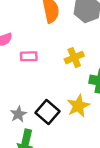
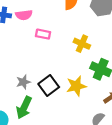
yellow cross: (74, 58) -> (82, 44), turned 35

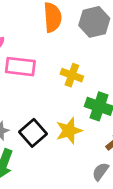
pink rectangle: (43, 34) -> (20, 67), size x1.5

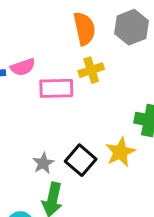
yellow cross: (72, 75) -> (91, 70), moved, turned -30

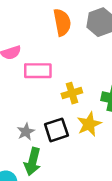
yellow cross: (91, 70) -> (72, 93), moved
black square: (81, 160) -> (56, 130), turned 30

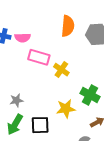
yellow cross: (72, 93) -> (61, 70), moved, turned 35
black square: (56, 130) -> (40, 125), moved

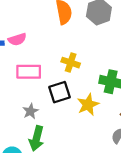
pink rectangle: (39, 57) -> (29, 72), moved
black square: (40, 125) -> (59, 92), moved

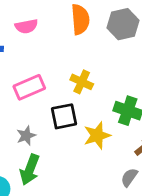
pink semicircle: (17, 39) -> (26, 26), moved
pink rectangle: (29, 72) -> (29, 87), turned -30

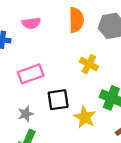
yellow cross: (82, 82) -> (89, 64), moved
yellow star: (97, 135) -> (85, 117), turned -30

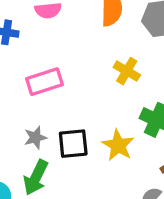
black square: (58, 100) -> (73, 144), moved

